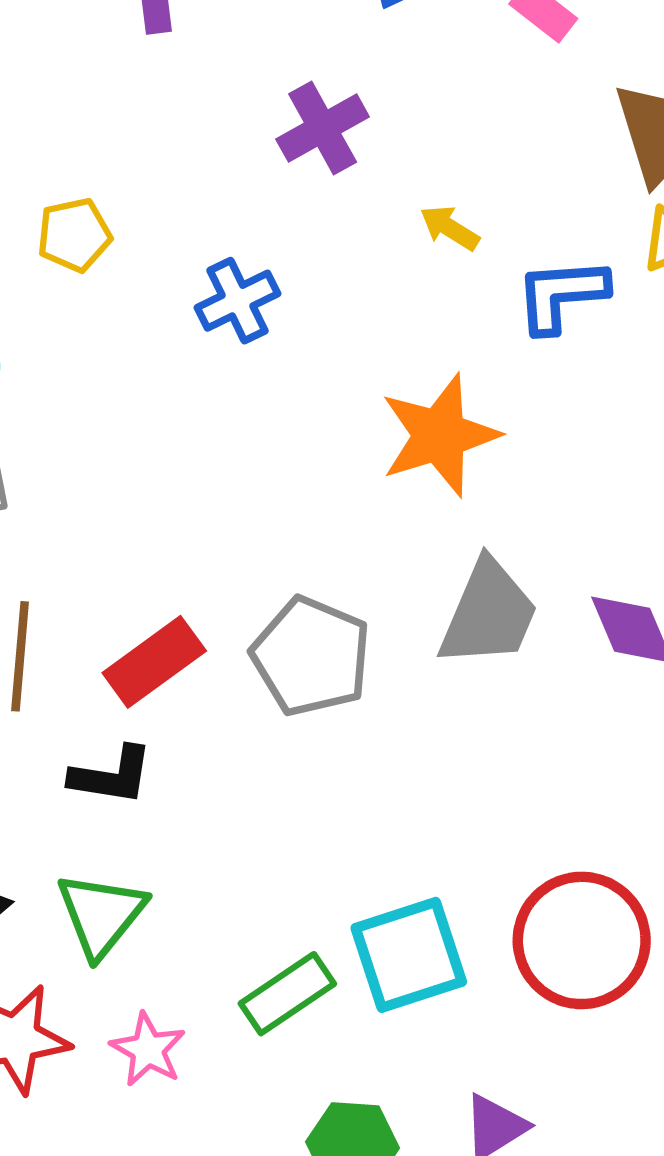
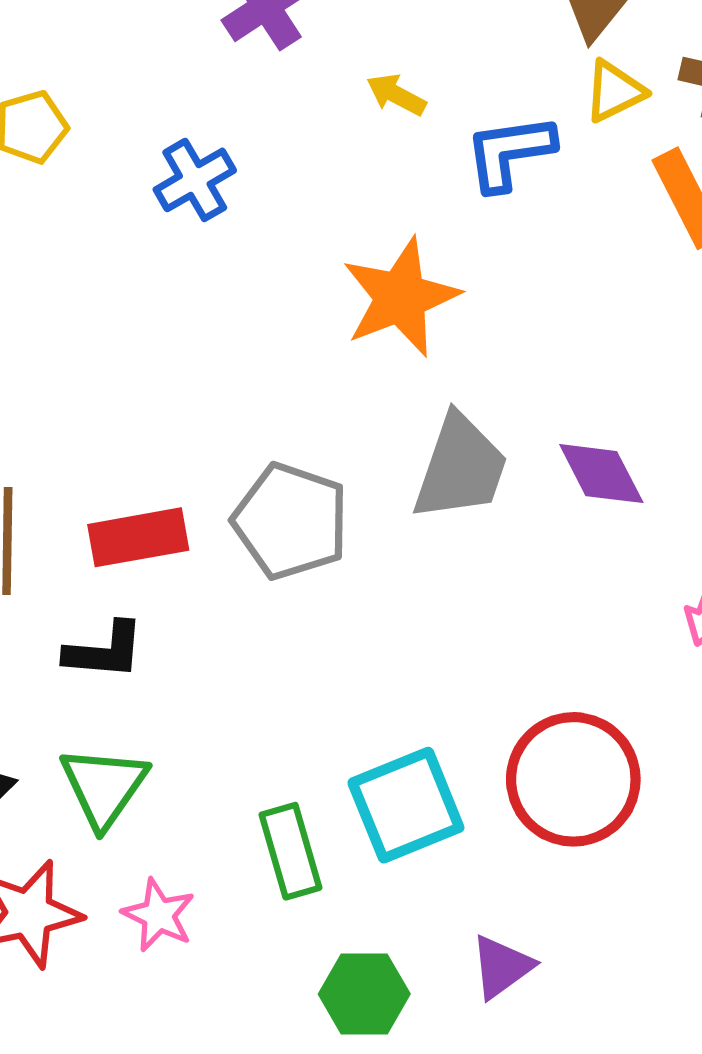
red rectangle: (154, 662) -> (138, 537), turned 30
green rectangle: (287, 994) -> (290, 851), turned -68

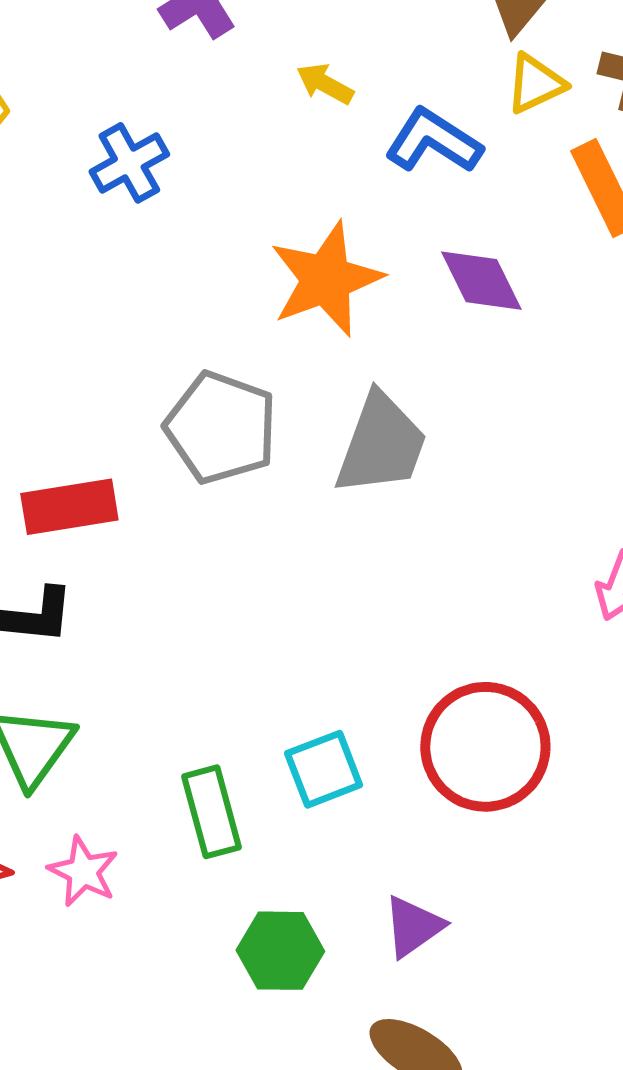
blue L-shape: (510, 152) -> (433, 141), turned 40
purple diamond: (601, 474) -> (481, 281), moved
gray pentagon: (291, 521) -> (221, 428), moved
cyan square: (406, 805) -> (324, 769), size x0.7

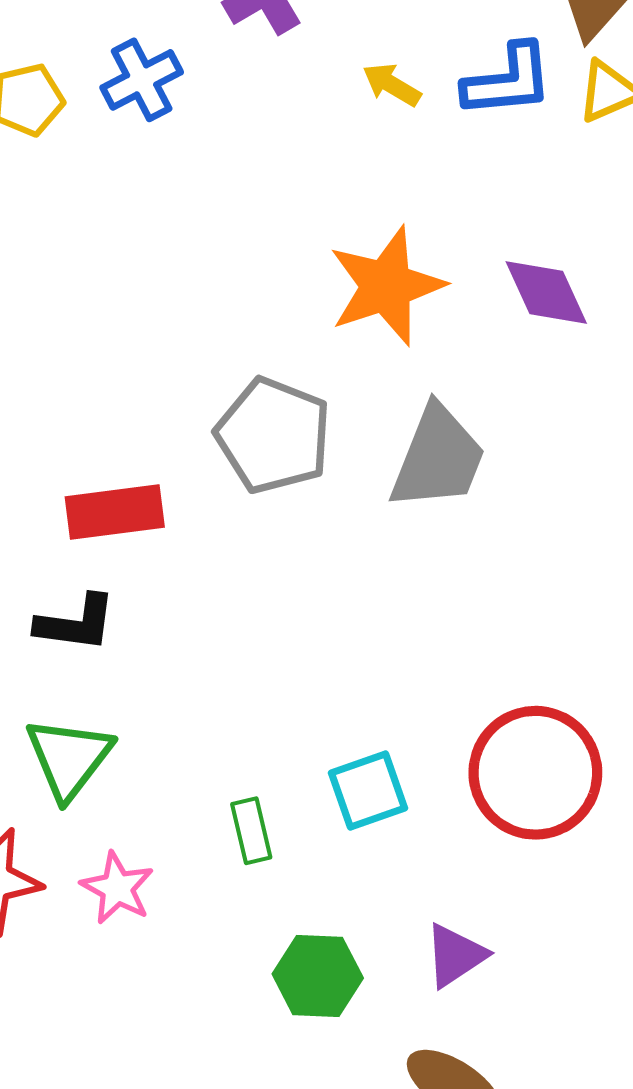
blue L-shape: (433, 141) -> (508, 81), moved, turned 140
blue cross: (129, 163) -> (142, 80), moved
green rectangle: (212, 812) -> (251, 831), size x0.7

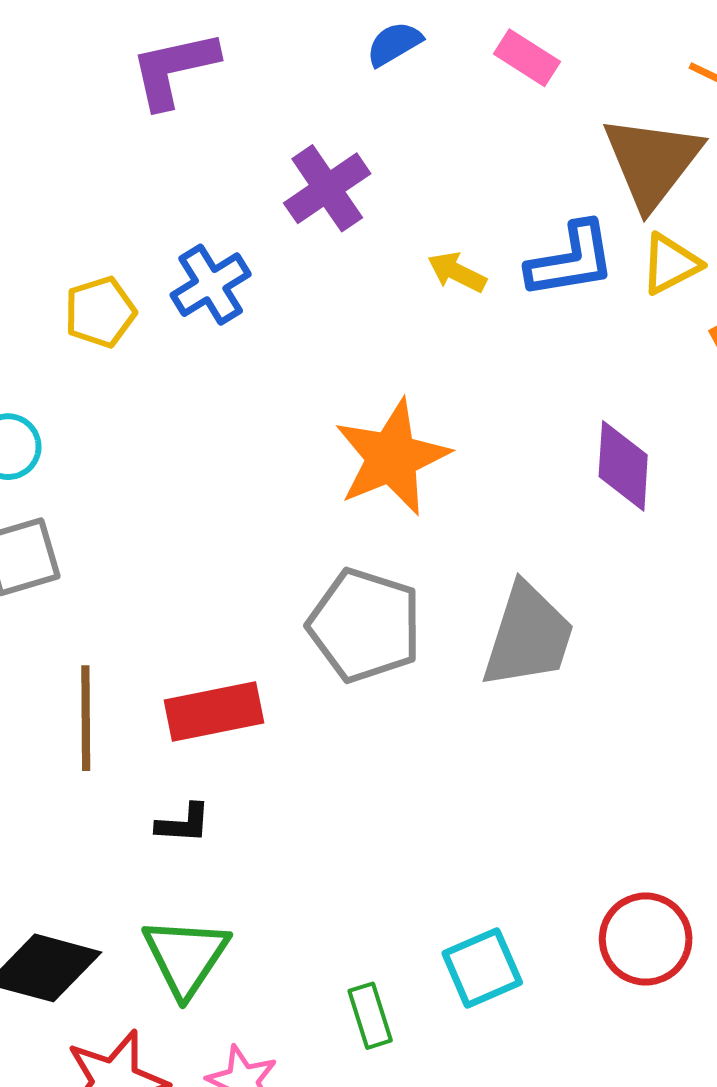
orange star: (386, 286) -> (392, 457), moved
purple diamond: (546, 292) -> (623, 466), turned 32
black L-shape: (76, 623) -> (183, 823), size x0.7
red circle: (535, 773) -> (646, 939), size x0.7

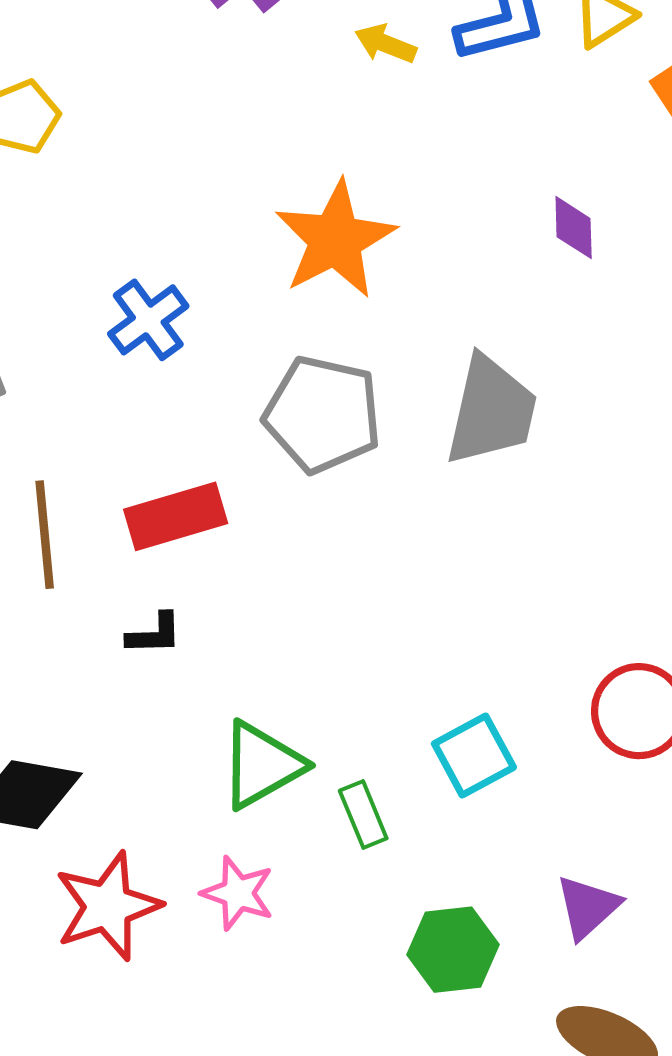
blue cross: (211, 285) -> (148, 320), moved
purple diamond: (623, 466) -> (574, 228), size x0.7
green triangle: (186, 957) -> (262, 765), moved, turned 32

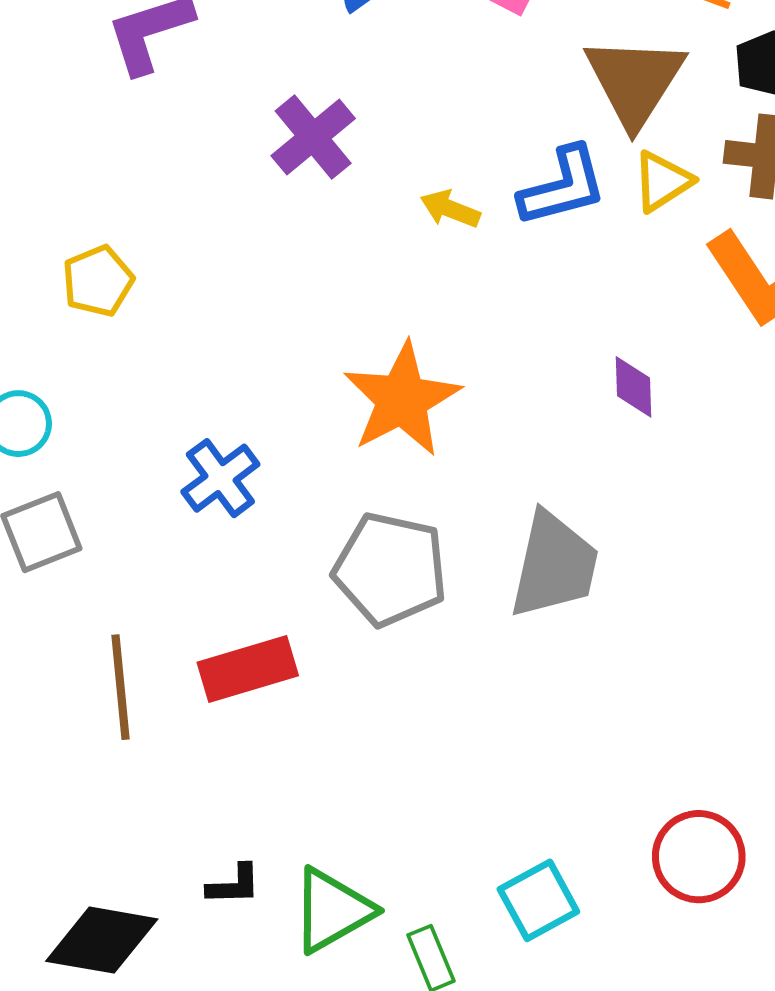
black L-shape: (154, 634) -> (234, 885), moved

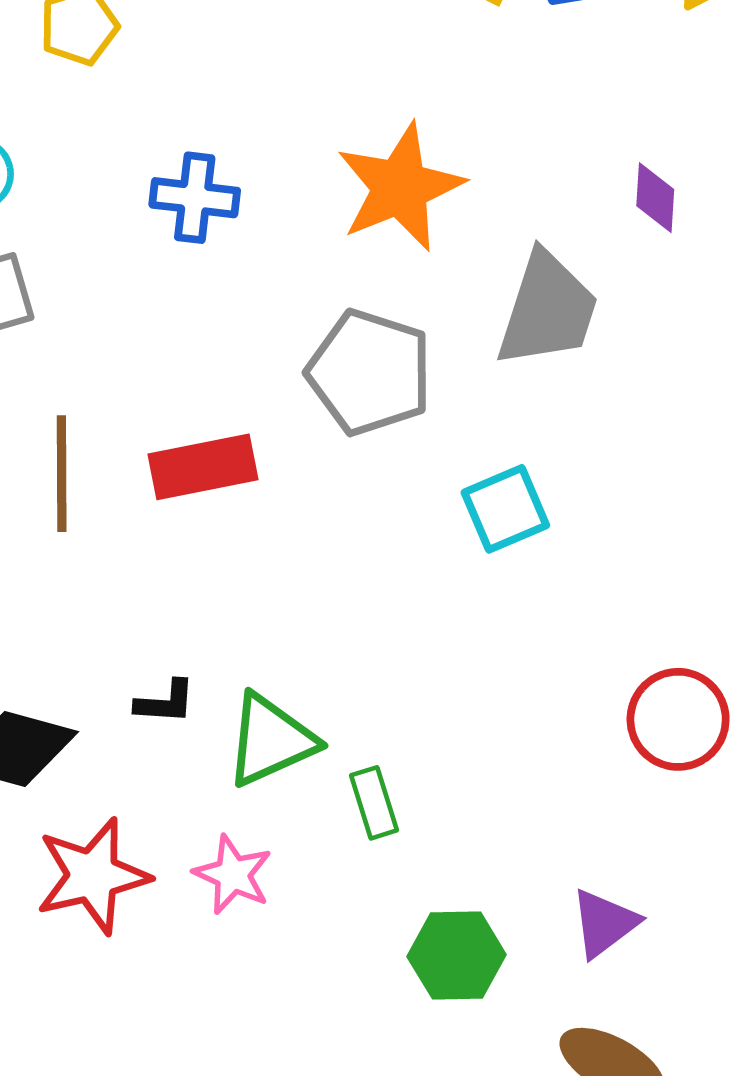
blue cross: (220, 478) -> (195, 198), moved, turned 38
gray trapezoid: (554, 565) -> (547, 310), moved
cyan square: (538, 900) -> (505, 509), moved

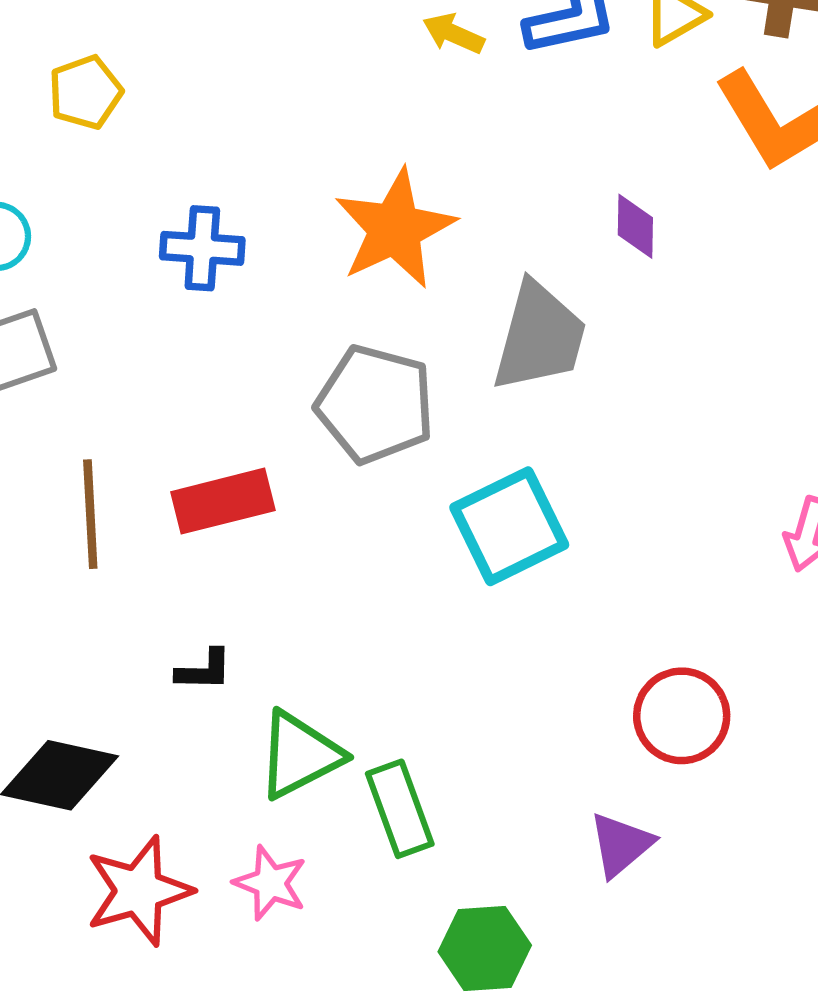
cyan square: (505, 509) -> (509, 526), size x1.4
black L-shape: (165, 702) -> (204, 670), moved
green rectangle: (374, 803) -> (400, 809), size x1.4
purple triangle: (604, 923) -> (621, 845), moved

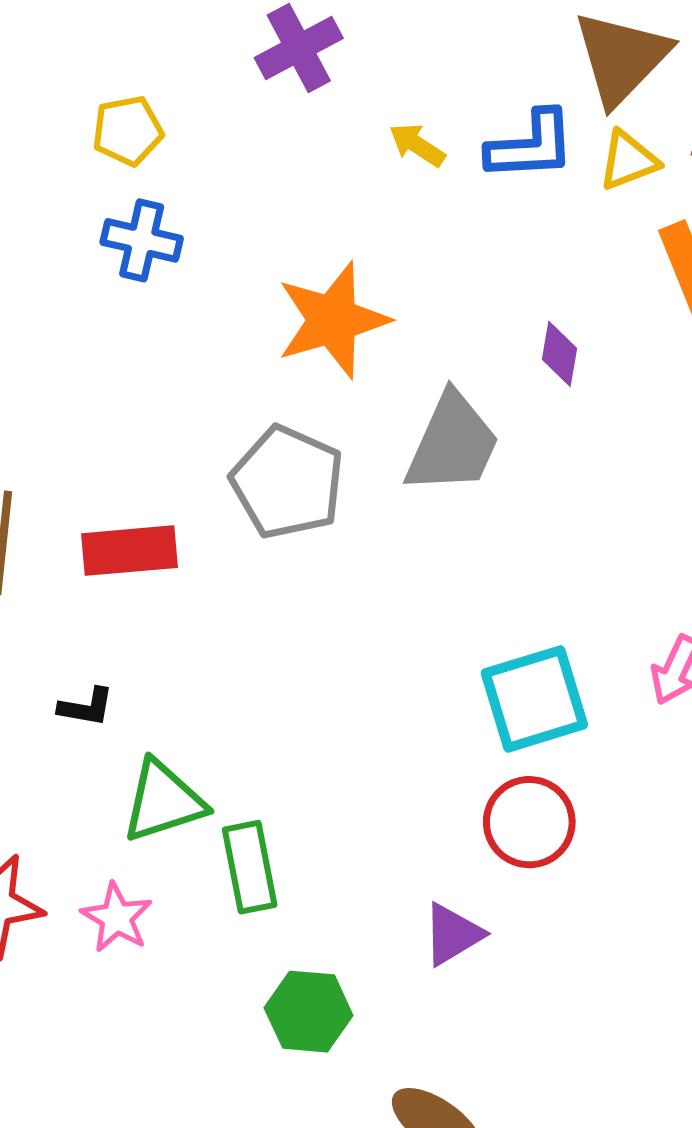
yellow pentagon: (85, 92) -> (128, 131), moved
blue cross: (202, 248) -> (142, 240), moved
cyan square: (509, 526) -> (534, 699), moved

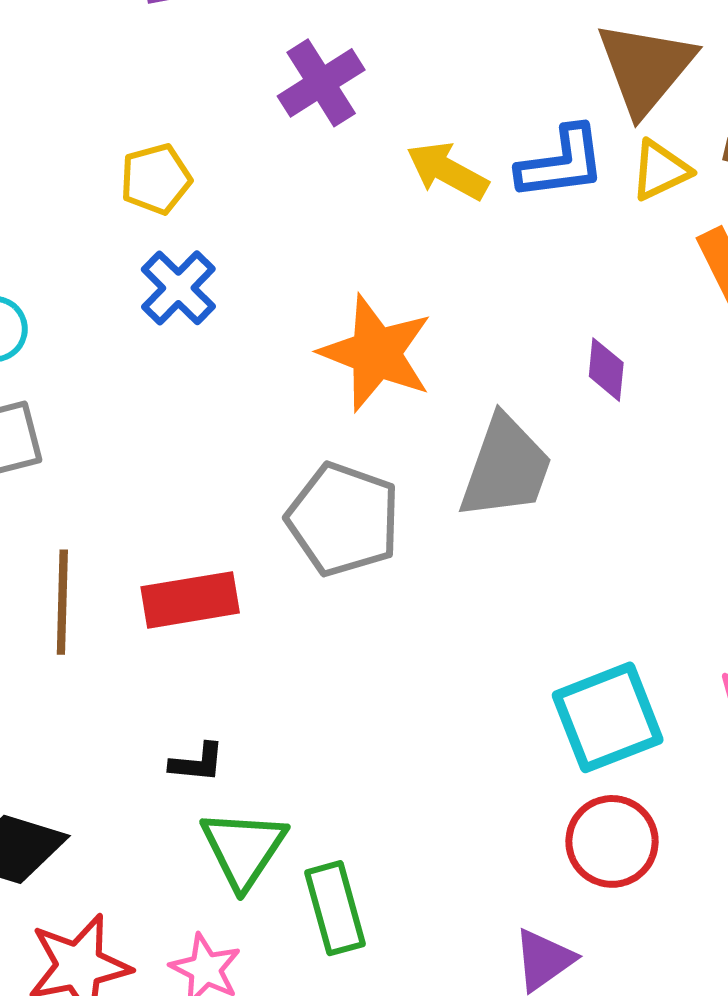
yellow arrow: (417, 145) -> (447, 171), size x1.4
blue cross: (142, 240) -> (178, 288), turned 36
orange star: (333, 320) -> (376, 353), turned -30
black L-shape: (86, 707) -> (197, 763), moved
green triangle: (163, 801) -> (243, 849), turned -34

